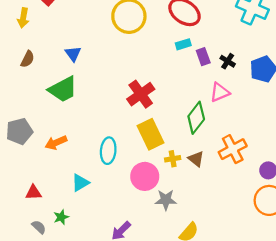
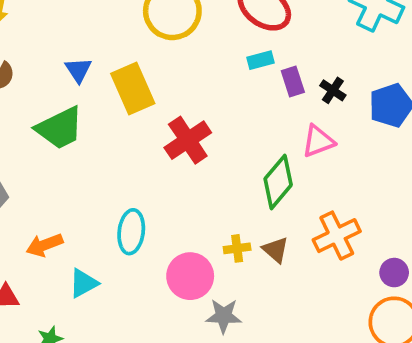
yellow rectangle: (151, 134) -> (133, 89), moved
orange arrow: (56, 143) -> (44, 245), moved

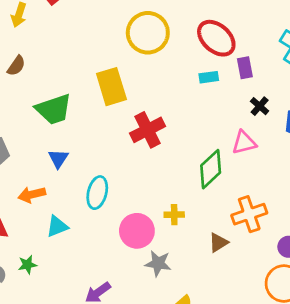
blue triangle: (78, 70) -> (58, 159), moved
purple rectangle: (293, 82) -> (245, 68), moved
brown triangle: (276, 250) -> (218, 242), moved, turned 40

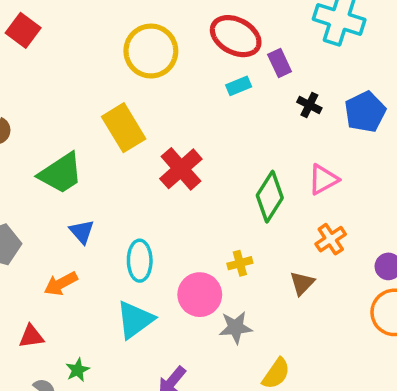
pink triangle: (244, 143) -> (323, 180), moved
orange cross: (249, 214) -> (331, 239), size x0.7
cyan triangle: (57, 226) -> (135, 320), moved, size x1.4

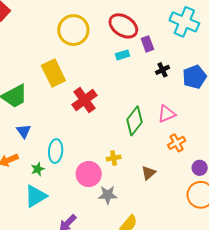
black cross: (309, 105) -> (162, 70), turned 32
orange cross: (331, 239) -> (177, 143), moved
cyan triangle: (135, 320) -> (36, 196), moved
green star: (78, 370) -> (38, 169), moved

